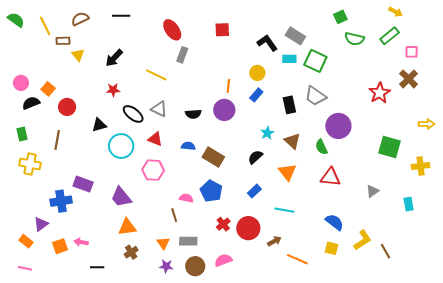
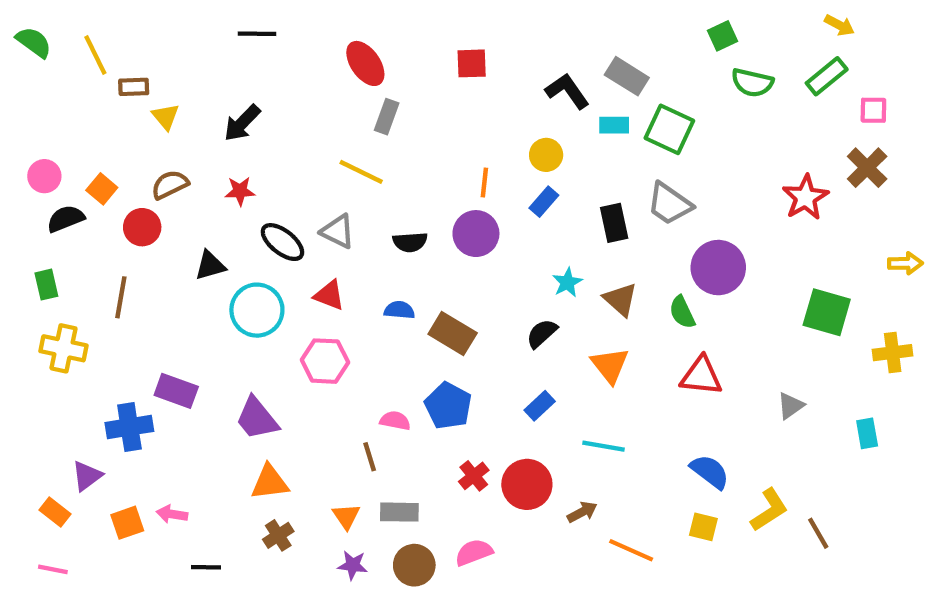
brown semicircle: (80, 19) -> (170, 185), moved
yellow line: (156, 75) -> (361, 172), moved

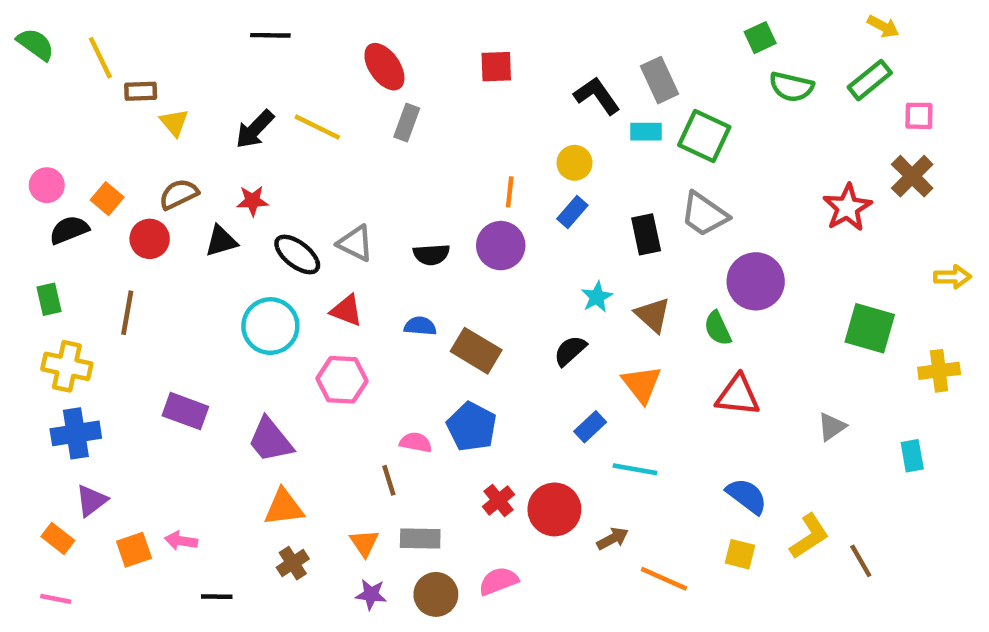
gray rectangle: (627, 76) -> (659, 80), turned 33
yellow line: (361, 172) -> (317, 127), moved
black triangle: (210, 265) -> (221, 241), moved
blue rectangle: (540, 406) -> (590, 427), moved
blue cross: (129, 427) -> (76, 433), moved

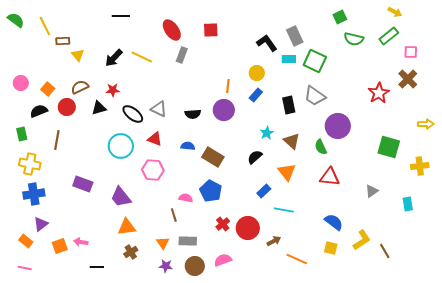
red square: (496, 67) -> (211, 30), moved
black semicircle: (69, 230) -> (39, 111), moved

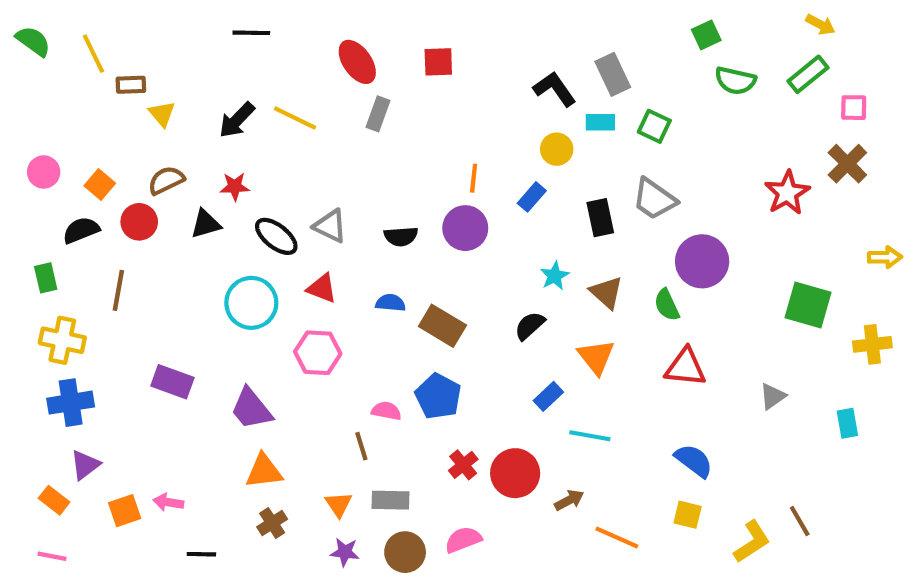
green square: (315, 61) -> (654, 126), size x0.7
yellow circle: (257, 73) -> (557, 149), moved
yellow L-shape: (362, 240) -> (752, 542), moved

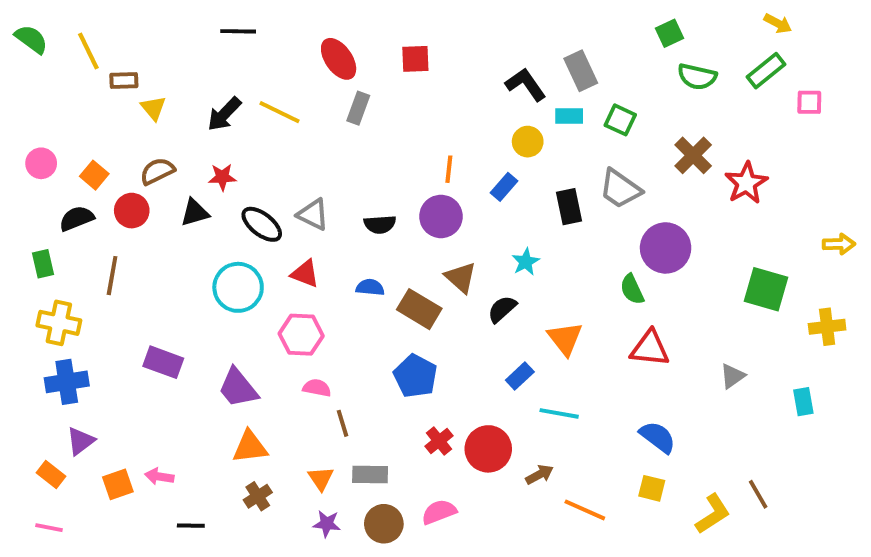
brown cross: (847, 164) -> (693, 155), moved
brown triangle: (607, 292) -> (461, 278), moved
pink semicircle: (386, 411) -> (317, 388), moved

